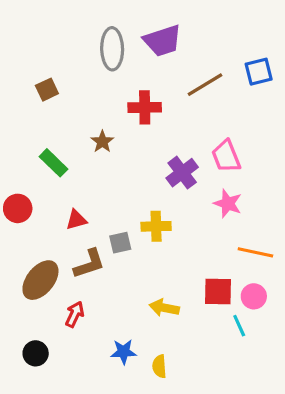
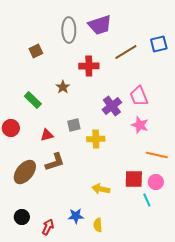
brown square: (47, 90) -> (36, 51), moved
gray square: (120, 243) -> (74, 125), moved
red arrow: (75, 314) -> (48, 227), moved

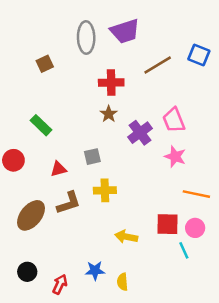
blue square: (159, 44) -> (199, 55), turned 36
brown star: (63, 87) -> (109, 114), moved
yellow cross: (96, 139) -> (105, 190), moved

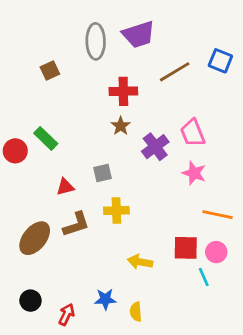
red circle: (13, 160) -> (15, 151), moved

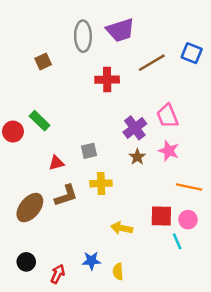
brown star: (121, 126) -> (137, 157), moved

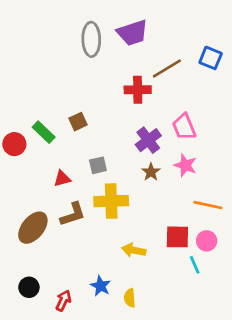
brown square: (43, 62) -> (78, 122), moved
red cross: (107, 80) -> (138, 90), moved
yellow cross: (101, 183) -> (111, 201), size x1.4
blue star: (91, 261) -> (101, 286), turned 30

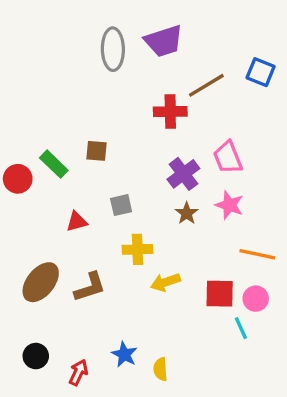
brown square: (78, 122) -> (96, 151), turned 30
yellow cross: (111, 201) -> (137, 249), size x0.7
brown L-shape: (73, 214) -> (90, 287), moved
yellow arrow: (134, 250) -> (165, 282), moved, turned -30

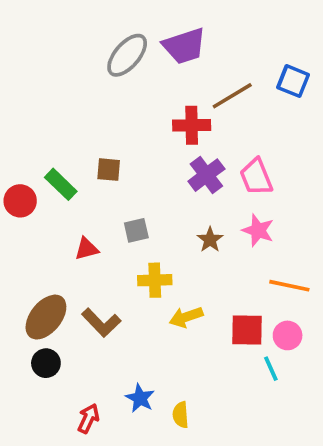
gray ellipse: (113, 49) -> (127, 55), turned 42
purple cross: (183, 174) -> (206, 175), moved
brown L-shape: (90, 287) -> (101, 323), turned 64
black circle: (36, 356) -> (46, 363), moved

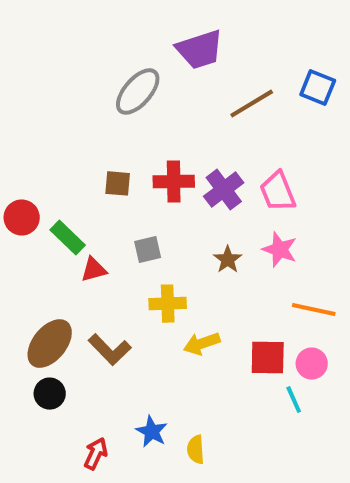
gray ellipse: (127, 55) -> (138, 91), moved
red cross: (192, 125) -> (174, 181), moved
green rectangle: (61, 184) -> (68, 237), moved

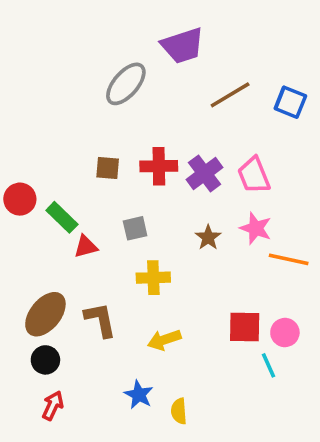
blue square: (318, 87) -> (290, 102), moved
orange line: (314, 310) -> (289, 259), moved
yellow arrow: (202, 344) -> (164, 340), moved
brown L-shape: (110, 350) -> (100, 320), turned -147
red arrow: (96, 454) -> (53, 406), moved

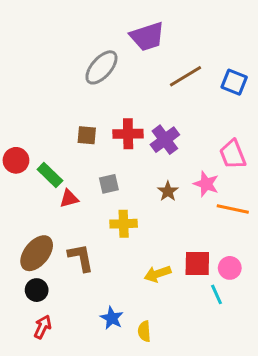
pink trapezoid: (254, 175) -> (233, 154), moved
yellow arrow: (164, 340) -> (158, 274), moved

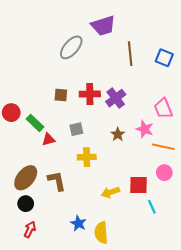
brown line: (186, 76) -> (130, 54), turned -65
pink circle: (230, 268) -> (164, 173), moved
yellow semicircle: (144, 331) -> (101, 233), size x1.5

